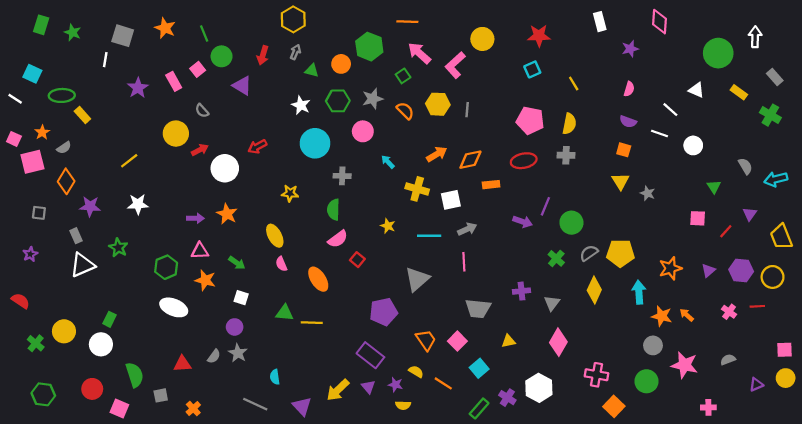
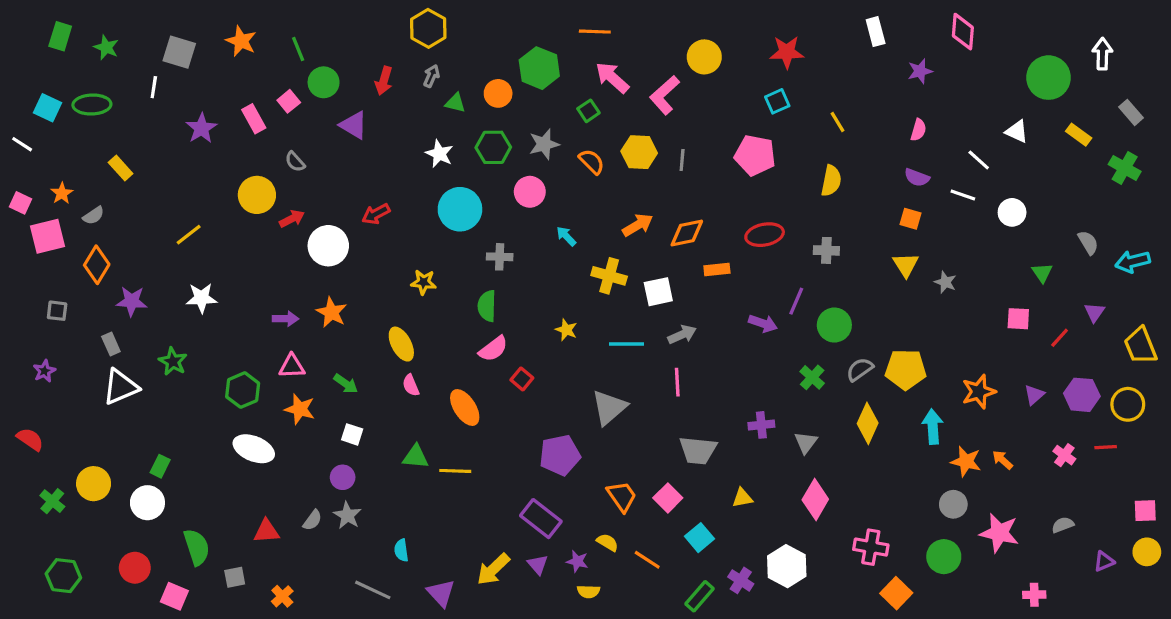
green ellipse: (62, 95) -> (92, 105), moved
pink pentagon: (530, 120) -> (755, 155), moved
gray cross: (566, 155) -> (826, 250), moved

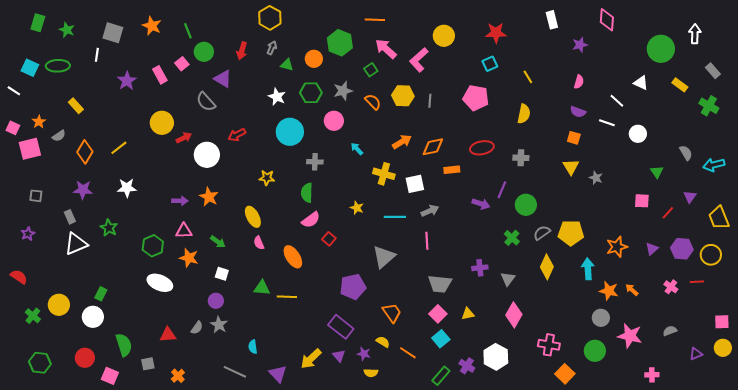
gray semicircle: (295, 162) -> (206, 102), moved, size x1.5
orange diamond: (97, 265) -> (85, 152), moved
pink square: (668, 498) -> (438, 314), moved

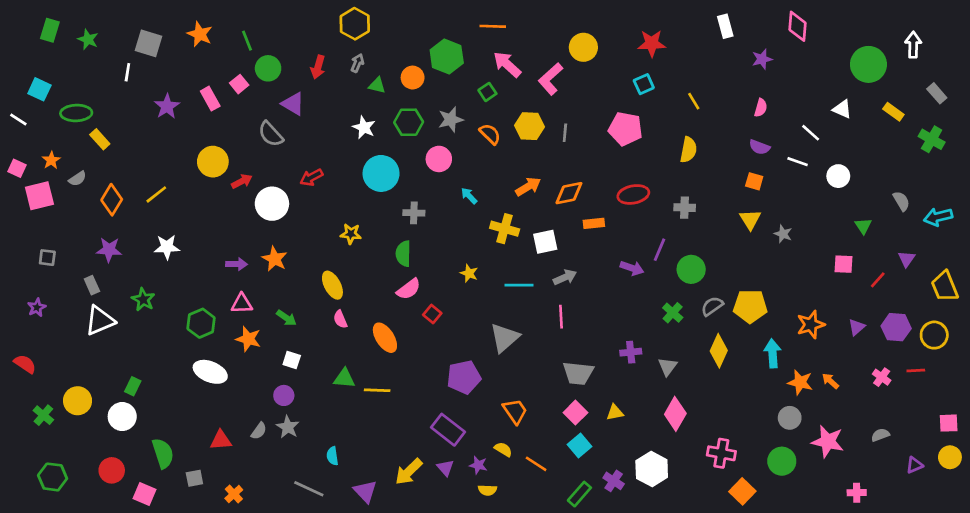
green ellipse: (58, 66) -> (76, 113), moved

